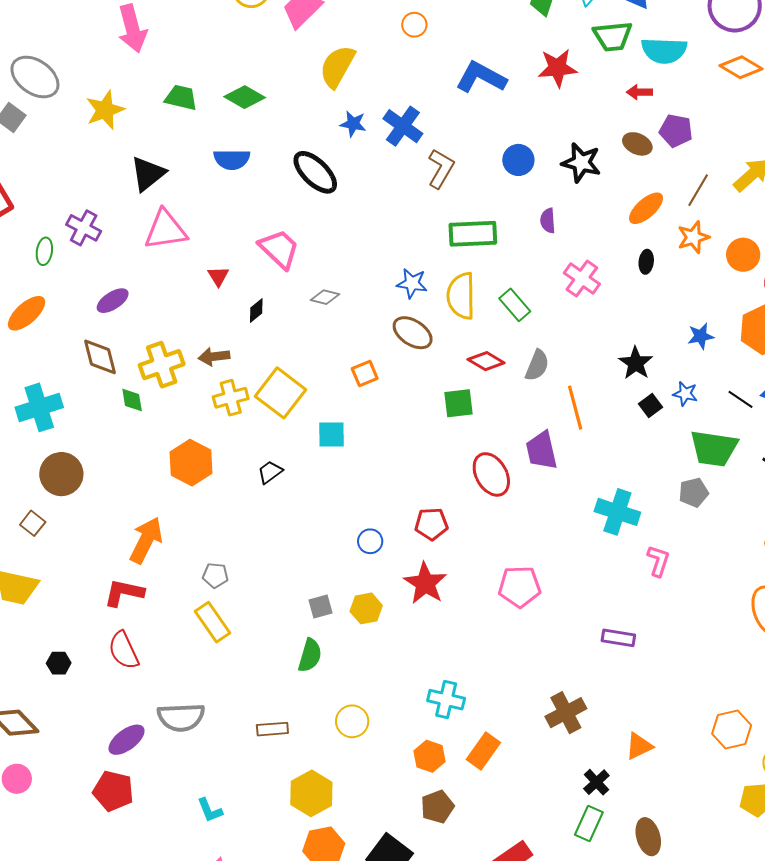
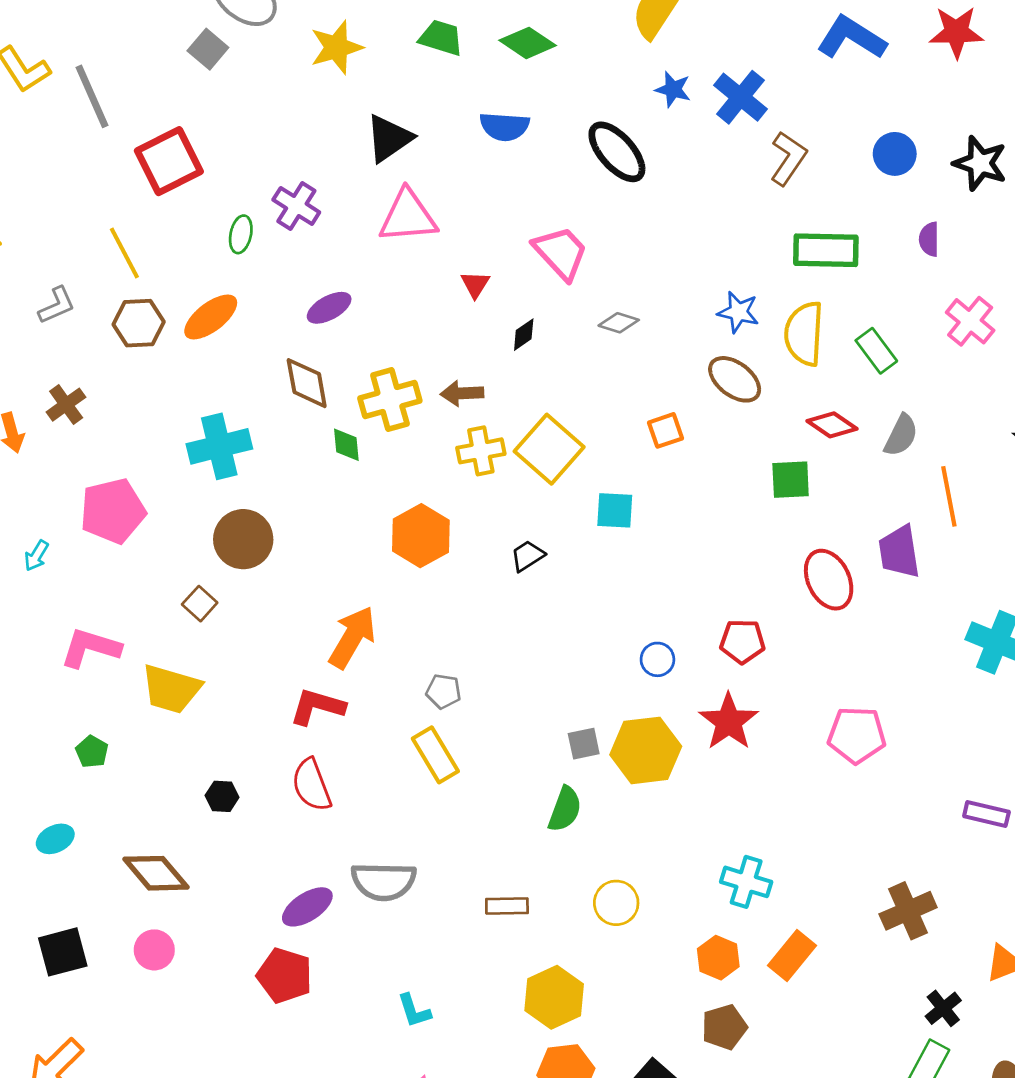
yellow hexagon: (366, 608) -> (646, 750), size x1.6

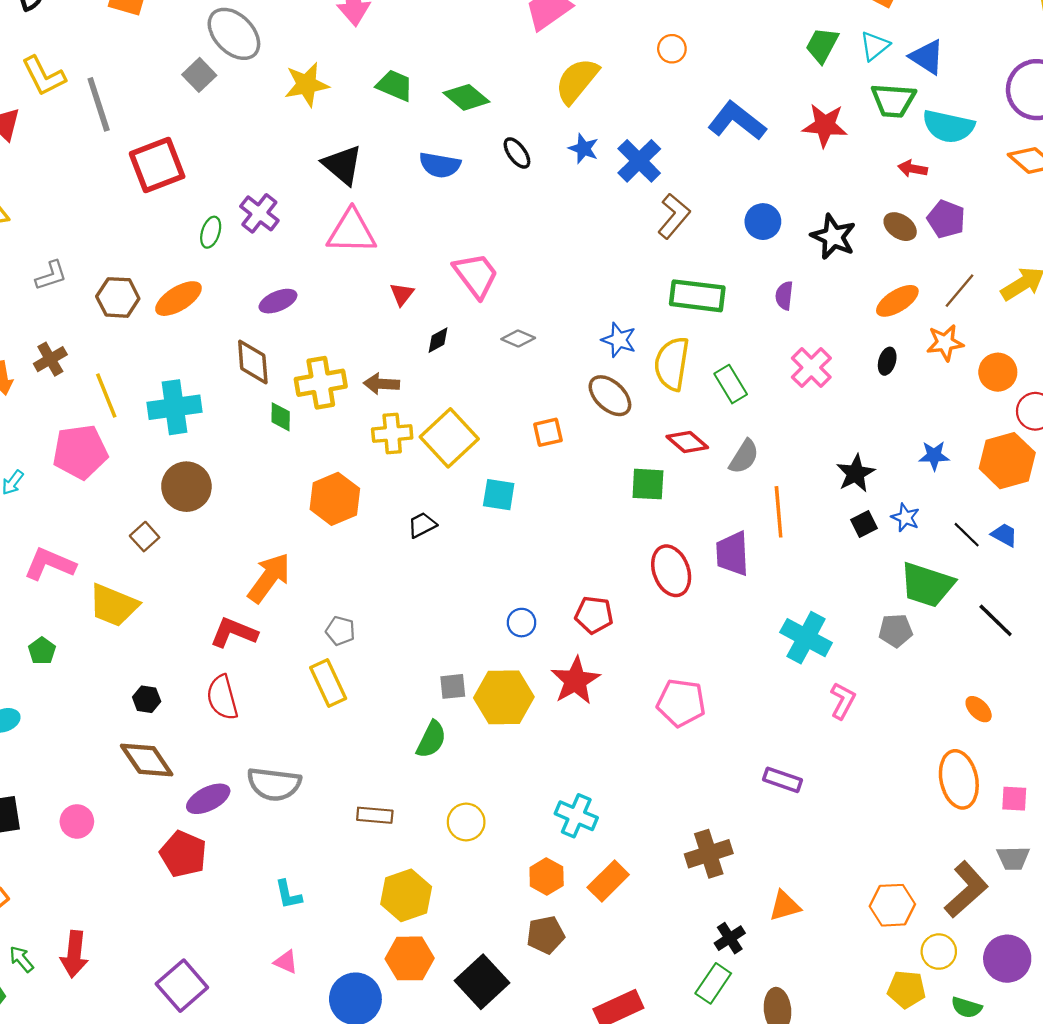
black triangle: (389, 138) -> (343, 165), turned -51
black ellipse: (617, 152) -> (517, 153), moved, size x0.6
yellow line: (124, 253) -> (106, 396), moved
brown diamond: (156, 873) -> (147, 760), moved

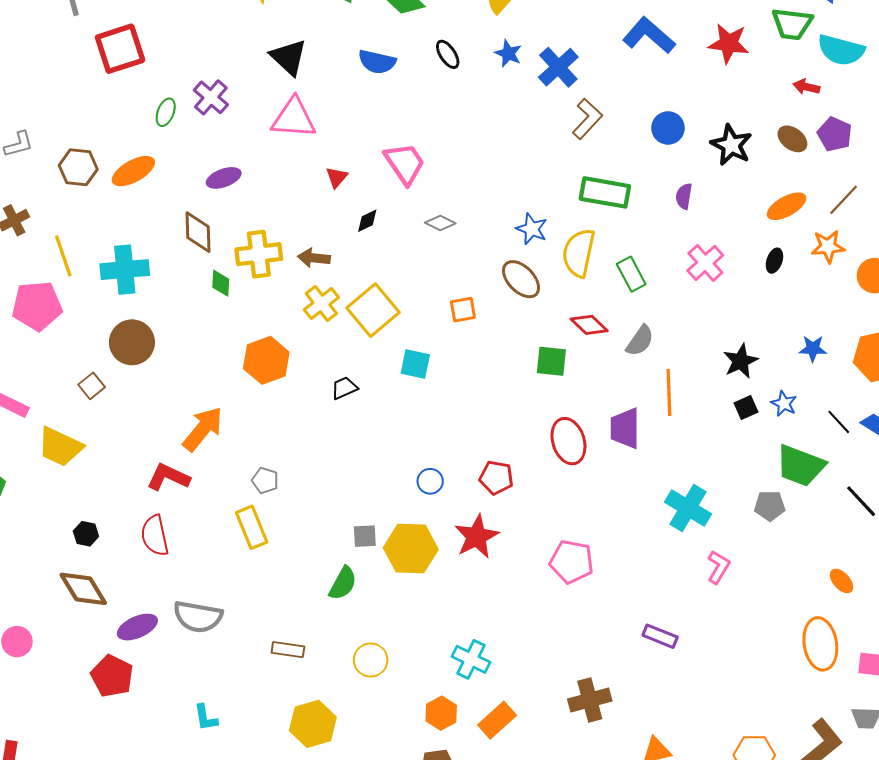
yellow cross: (392, 433) -> (321, 304), turned -36

